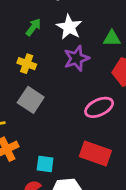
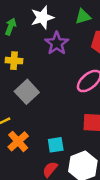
white star: (69, 27) -> (42, 17), turned -30
gray square: (31, 100) -> (27, 92), turned 30

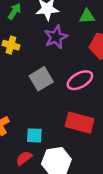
gray square: (27, 92) -> (41, 79), moved

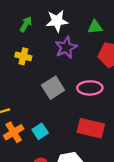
pink ellipse: (80, 80) -> (90, 88), turned 30
cyan square: (34, 135) -> (40, 131), moved, turned -35

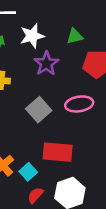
red rectangle: (91, 128) -> (58, 152), moved
cyan square: (40, 131) -> (28, 172), moved

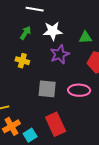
gray square: (39, 110) -> (47, 89), turned 36
red rectangle: (58, 152) -> (56, 124), turned 50

